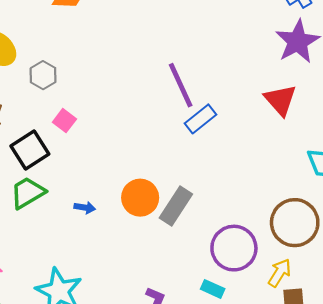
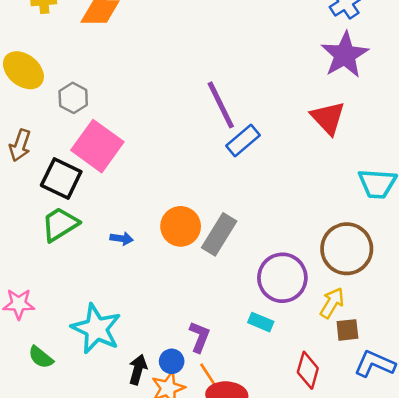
pink square: (64, 121) -> (97, 146), size x2.0
black square: (30, 150) -> (61, 178), turned -30

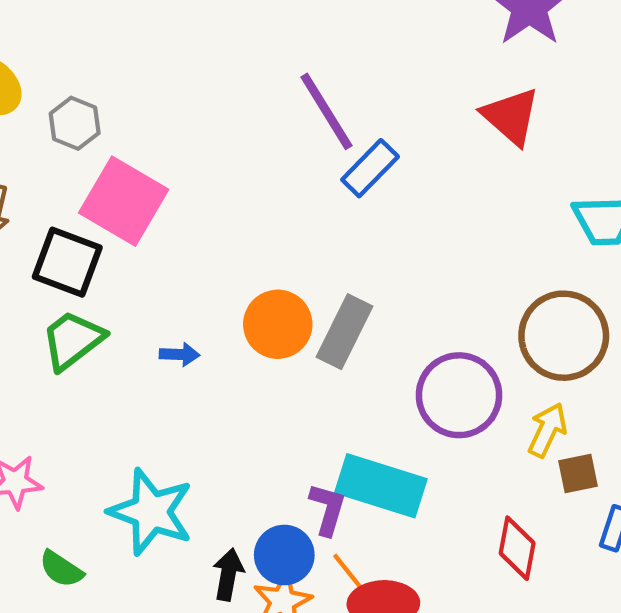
cyan rectangle: (261, 322) -> (381, 486), moved, size x2.0
blue circle: (172, 361) -> (284, 555), size x1.4

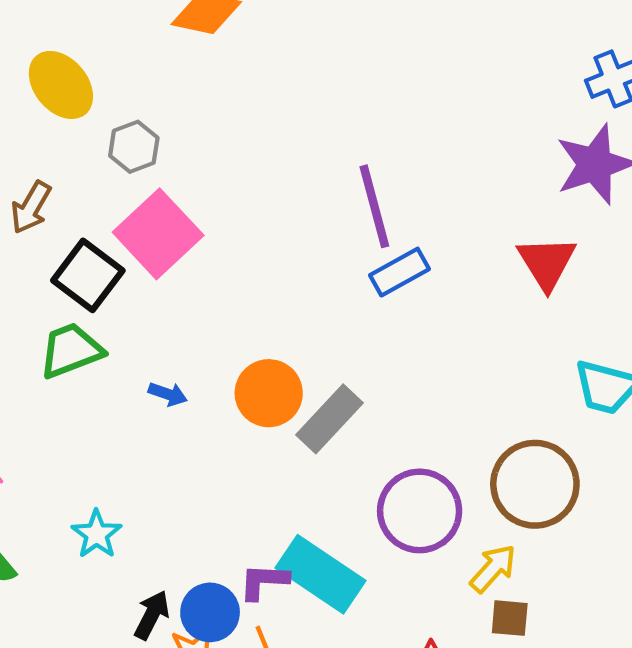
purple L-shape: (328, 509) -> (264, 581), turned -120
cyan star: (151, 512) -> (97, 534), size x0.6

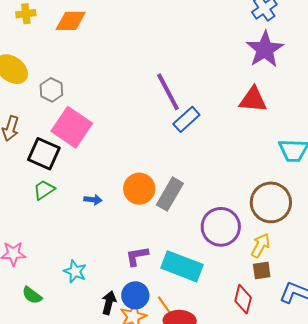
red triangle: (547, 263) -> (253, 100), turned -40
green trapezoid: (71, 350) -> (44, 190), size x0.7
purple L-shape: (264, 581) -> (137, 256), moved
brown square: (510, 618) -> (262, 270), moved

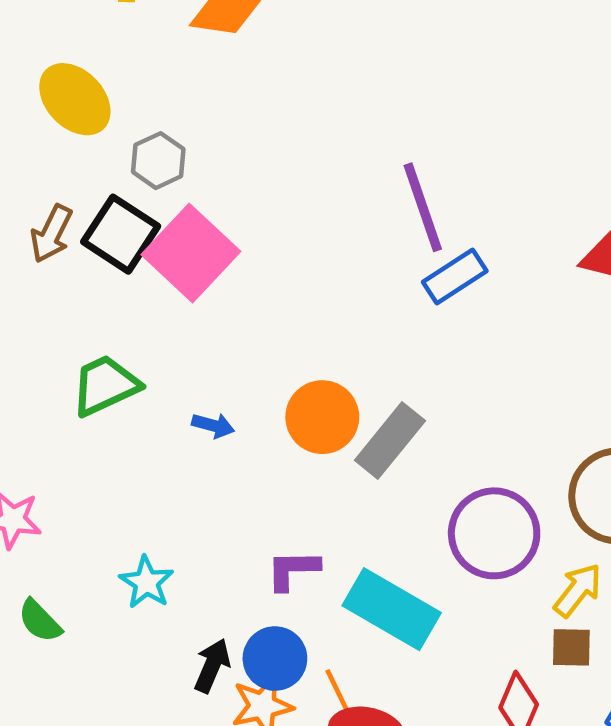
black square: (44, 154) -> (121, 234), moved
green trapezoid: (44, 190) -> (105, 385), size x1.4

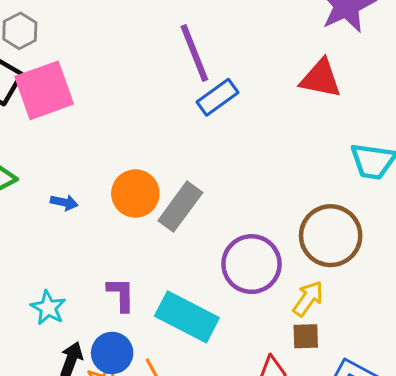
pink square: (191, 253) -> (44, 90), turned 30
purple L-shape: (293, 570) -> (121, 294), turned 93
cyan star: (146, 582) -> (48, 308), moved

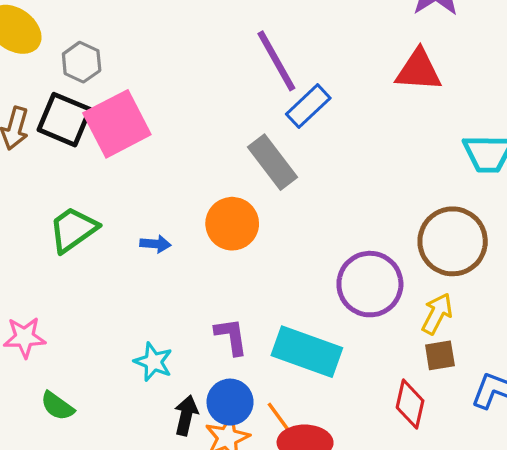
gray rectangle: (180, 207) -> (272, 162), moved, turned -66

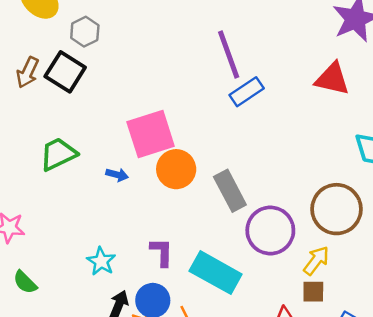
pink square: (117, 124) -> (151, 134), moved
gray rectangle: (272, 162) -> (230, 191), moved

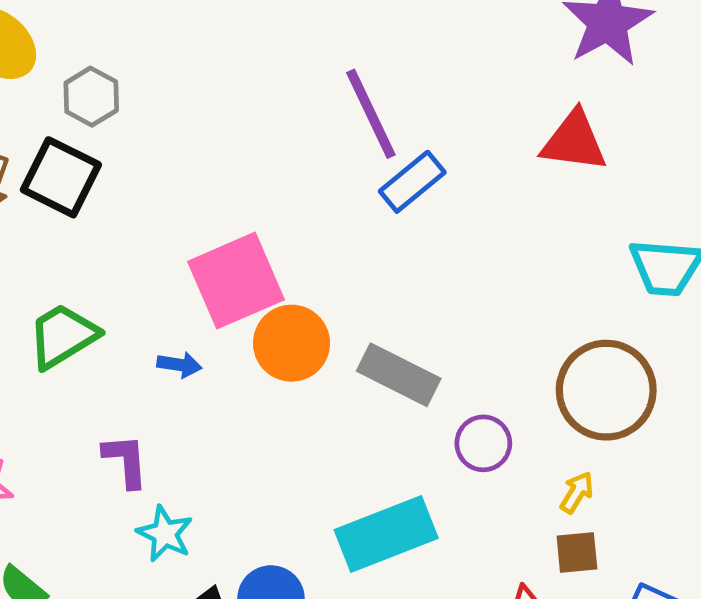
gray rectangle: (230, 191) -> (399, 375), turned -30
purple circle: (270, 230) -> (483, 443), size x0.6
purple L-shape: (162, 252) -> (126, 461), moved
yellow arrow: (316, 260) -> (577, 492), size x0.7
cyan rectangle: (216, 273) -> (386, 534), turned -45

